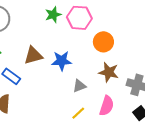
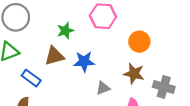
green star: (53, 15) -> (65, 31), moved
orange circle: (103, 42) -> (139, 42), moved

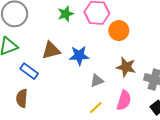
green star: (65, 31) -> (66, 14), moved
orange circle: (139, 42) -> (119, 31), moved

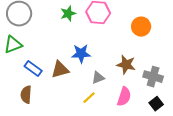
orange circle: (119, 31) -> (141, 27), moved
brown triangle: (51, 50) -> (60, 70), moved
yellow line: (96, 108) -> (89, 98), moved

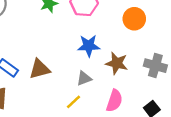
blue star: (81, 54) -> (89, 46), moved
gray cross: (153, 77) -> (155, 66), moved

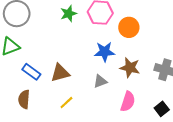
orange circle: (134, 19) -> (129, 27), moved
yellow line: (73, 102) -> (66, 103), moved

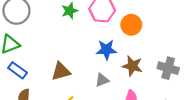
blue rectangle: (31, 72) -> (18, 70), moved

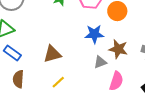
gray triangle: (102, 80) -> (100, 62), moved

